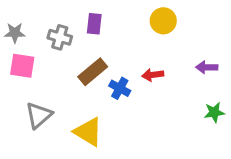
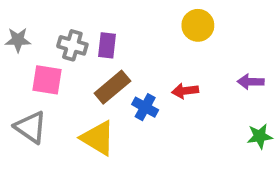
purple rectangle: (94, 24) -> (107, 45), moved
pink square: (22, 66) -> (47, 80), moved
gray triangle: (39, 115) -> (31, 127), moved, turned -44
yellow triangle: (88, 132) -> (98, 138), moved

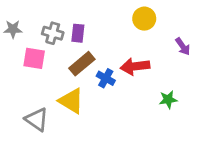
purple arrow: (251, 82) -> (183, 46), moved, turned -126
red arrow: (185, 91) -> (135, 66), size x1.5
gray triangle: (31, 127) -> (37, 119), moved
green star: (260, 136) -> (168, 100), moved

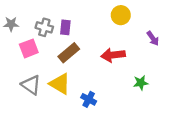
pink square: (34, 58) -> (29, 48), turned -30
blue cross: (106, 78) -> (89, 99), moved
gray triangle: (37, 119) -> (31, 85), moved

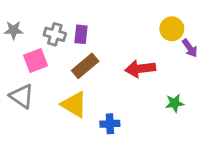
yellow circle: (121, 15) -> (172, 29), moved
gray triangle: (31, 85) -> (22, 96), moved
blue cross: (89, 99) -> (110, 124), turned -32

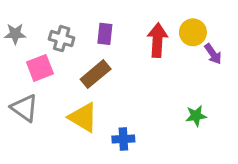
purple rectangle: (81, 34) -> (105, 34), moved
red arrow: (140, 69) -> (157, 40), moved, turned 100

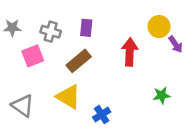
red arrow: (157, 40) -> (130, 52), moved
gray triangle: (24, 108) -> (23, 106), moved
blue cross: (123, 139) -> (102, 115), turned -30

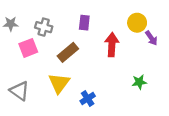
purple rectangle: (86, 28) -> (84, 23), moved
yellow triangle: (68, 97) -> (59, 83), turned 35

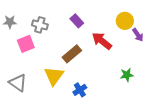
purple rectangle: (84, 23) -> (77, 21), turned -48
red arrow: (112, 45) -> (102, 41), turned -55
brown rectangle: (68, 52) -> (72, 54), moved

